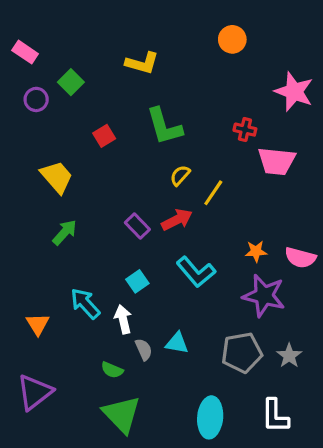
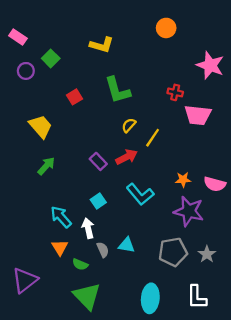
orange triangle: (38, 324) -> (60, 247), moved

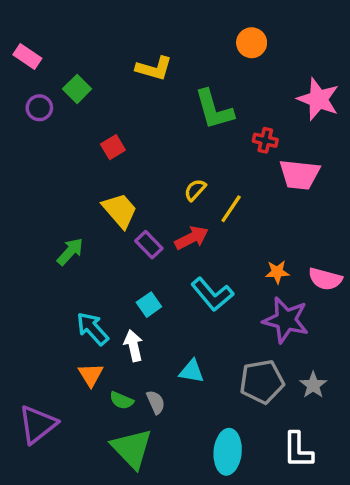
green L-shape: (117, 90) -> (214, 109), moved
yellow trapezoid: (41, 126) -> (120, 210), moved
gray semicircle: (103, 250) -> (156, 402), moved

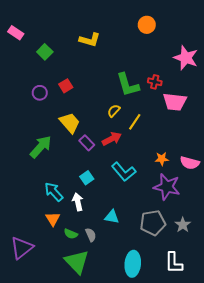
purple circle: (39, 108) -> (40, 93), moved
green L-shape: (214, 109) -> (128, 85), moved
green arrow: (70, 252) -> (41, 147), size x1.4

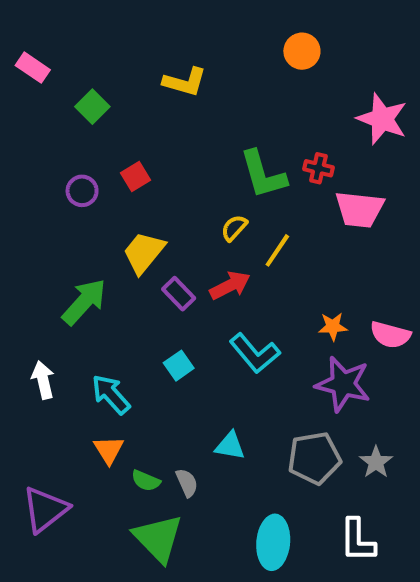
yellow trapezoid: (70, 123) -> (144, 253), turned -100
white arrow: (78, 202) -> (43, 380), moved

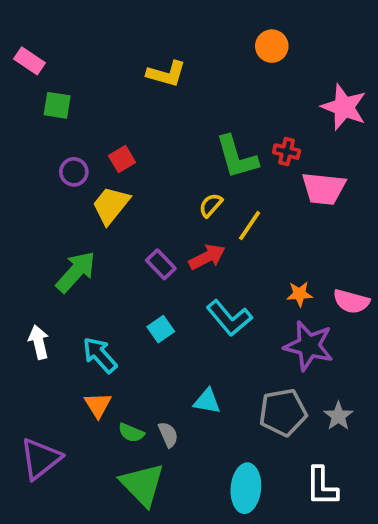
green square: (92, 107) -> (57, 105), moved, turned -36
yellow trapezoid: (144, 253) -> (111, 205), moved

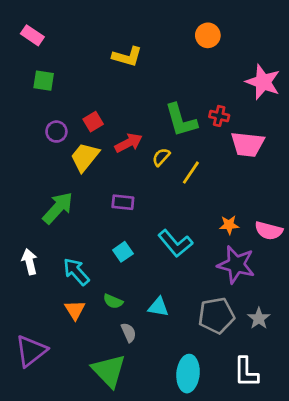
pink rectangle: (29, 61) -> (32, 35), moved
red arrow: (207, 257) -> (129, 143), moved
purple rectangle: (161, 264) -> (123, 202), turned -40
green semicircle: (131, 433) -> (113, 301), moved

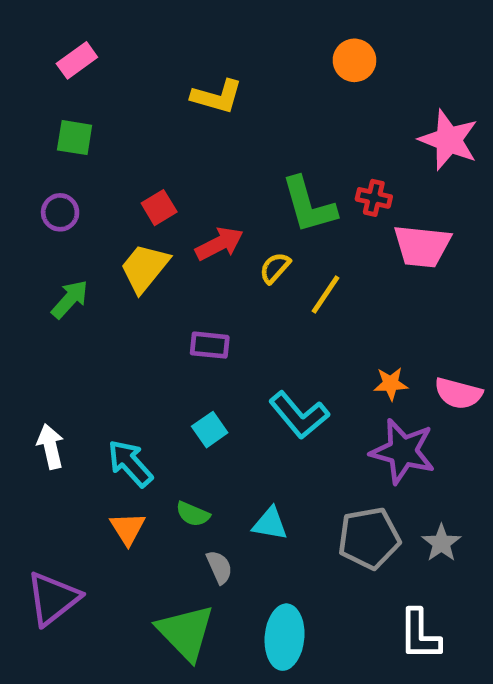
pink rectangle: (32, 35) -> (77, 60), moved, turned -70
purple circle: (56, 132) -> (60, 212), moved
green arrow: (58, 208) -> (70, 299), moved, size x0.7
cyan ellipse: (188, 374) -> (285, 637), moved

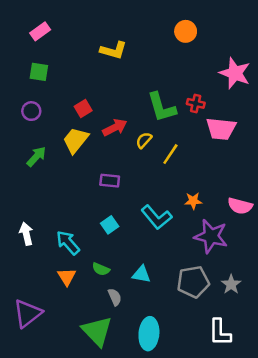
orange star: (391, 384) -> (193, 201), moved

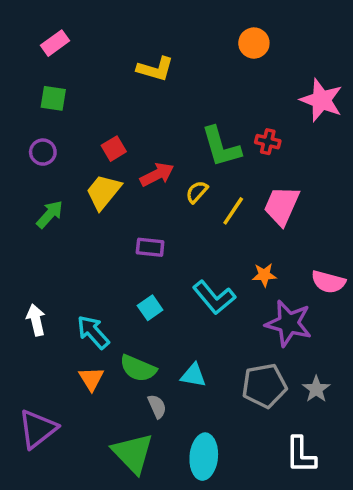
pink trapezoid: (221, 129) -> (282, 206), moved, turned 108
green semicircle: (101, 269) -> (138, 368), size x1.5

